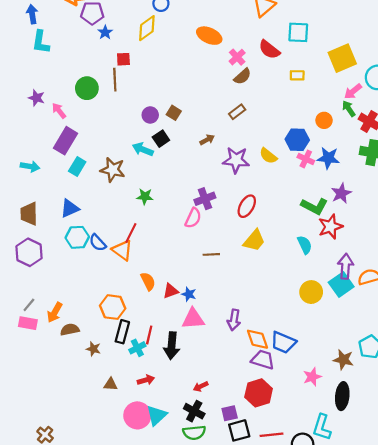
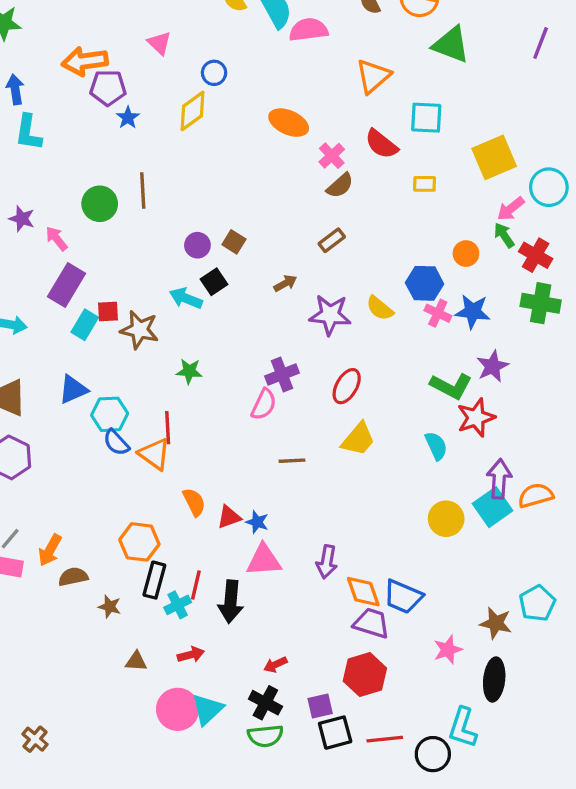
red square: (123, 59) -> (108, 312), moved
red line: (131, 233) -> (168, 428), turned -30
cyan hexagon: (77, 237) -> (110, 414), moved

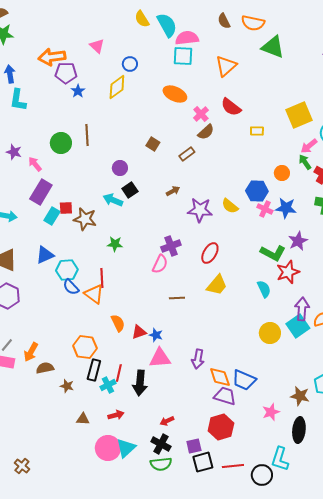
cyan square: (426, 118) -> (183, 56), moved
brown rectangle: (332, 240) -> (187, 154), moved
brown square: (234, 242) -> (153, 144), moved

